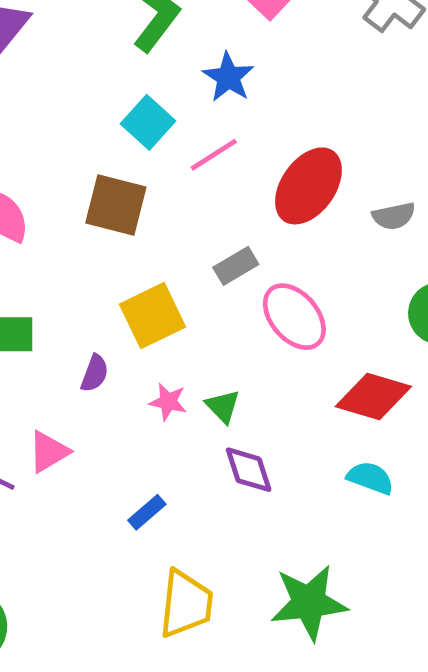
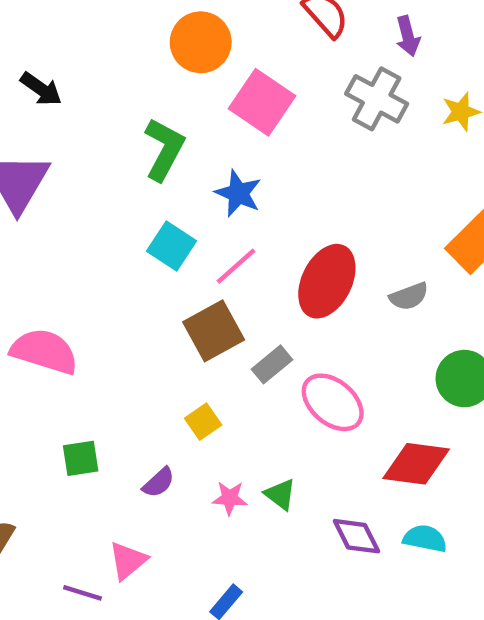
brown square: (116, 205) -> (214, 331), moved, turned -34
yellow square: (152, 316) -> (203, 422), size x0.6
purple semicircle: (95, 373) -> (159, 482), turned 36
purple diamond: (249, 470) -> (357, 536), moved

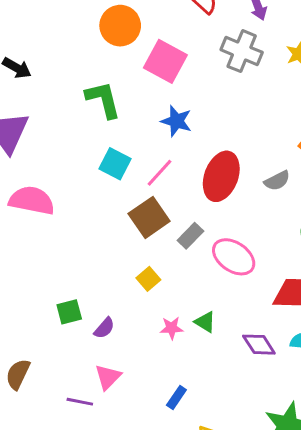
green L-shape: (164, 149) -> (103, 100), turned -36
blue star: (238, 193) -> (176, 121), moved
pink semicircle: (44, 351) -> (32, 200), moved
purple semicircle: (159, 482) -> (104, 328), moved

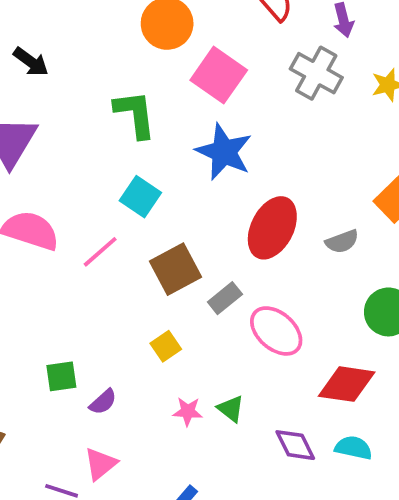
blue star: (176, 121) -> (224, 152), size x1.4
pink line: (159, 173) -> (100, 252), moved

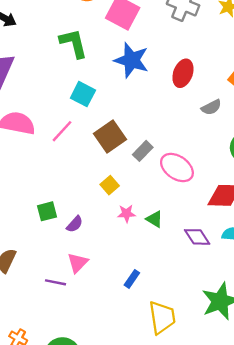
red ellipse: (272, 228) -> (183, 73), moved, size x0.7
pink star: (188, 411) -> (126, 213), moved

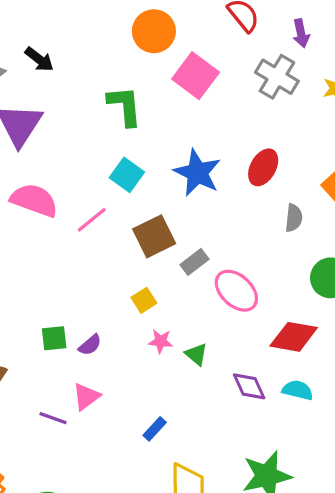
blue star: (132, 60) -> (197, 173), moved
gray semicircle: (211, 107) -> (294, 218), turned -66
green square: (47, 211) -> (54, 338), moved

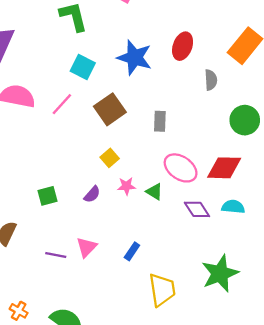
gray rectangle: (195, 262) -> (160, 121), moved, turned -42
pink ellipse: (236, 291) -> (181, 168), moved
purple semicircle: (90, 345) -> (92, 194), moved
pink triangle: (86, 397) -> (86, 247), moved

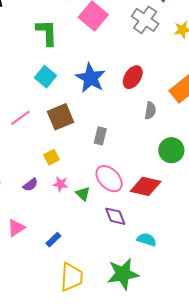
pink line: (62, 104) -> (20, 118), moved
cyan semicircle: (233, 207) -> (147, 240), moved

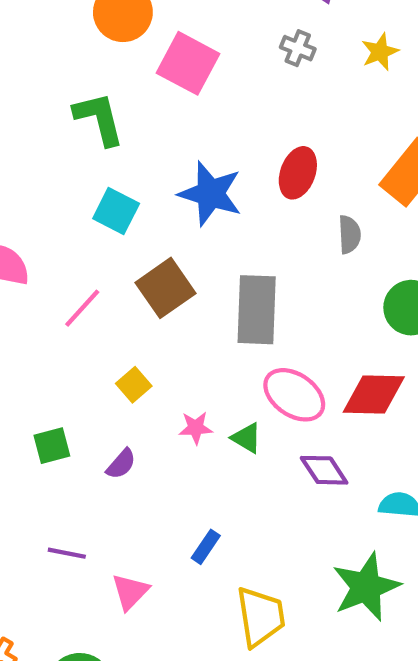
gray cross: (145, 20) -> (298, 48), size x0.6
gray rectangle: (100, 136) -> (257, 310), size x1.8
yellow square: (51, 157) -> (134, 385), moved
purple semicircle: (30, 185) -> (121, 464), moved
pink triangle: (16, 228) -> (130, 592), moved

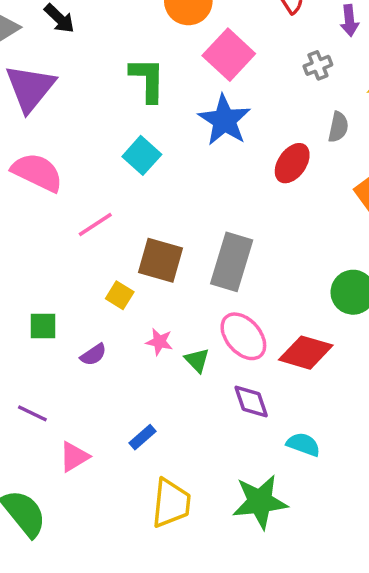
gray cross: (298, 48) -> (318, 65), turned 32
blue star: (210, 194) -> (224, 120), moved
gray semicircle: (349, 234) -> (338, 127), moved
brown square: (165, 288) -> (160, 260), moved, turned 36
yellow square: (134, 385) -> (120, 295), turned -32

